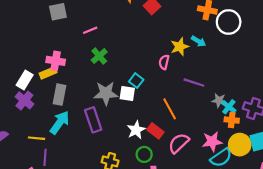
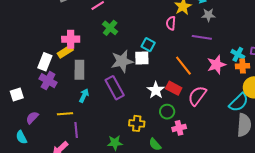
gray star: (219, 100) -> (208, 15), moved
cyan arrow: (60, 123) -> (84, 96), size x0.6
pink star: (212, 142) -> (216, 65), moved

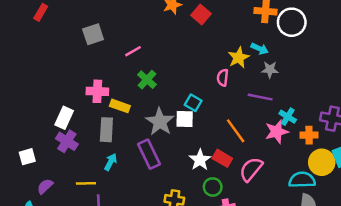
yellow rectangle: (65, 52) -> (120, 106), moved, turned 49
cyan cross: (238, 54) -> (288, 117), moved
gray star: (122, 61) -> (160, 122), turned -30
cyan semicircle: (239, 102) -> (302, 180), turned -140

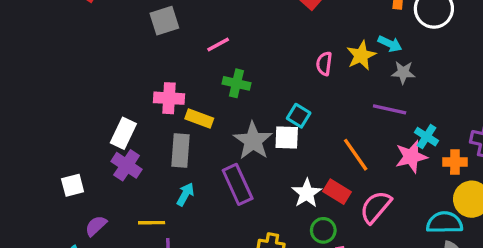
pink semicircle: (223, 78) -> (324, 64), moved
green cross: (147, 80) -> (236, 83), turned -30

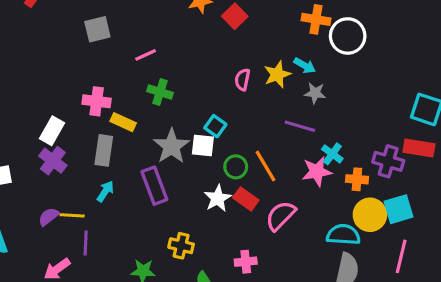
purple semicircle: (96, 226) -> (49, 217), moved
green circle: (323, 230) -> (236, 167), moved

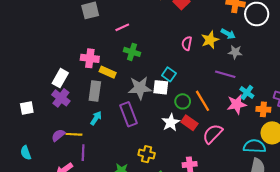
gray star: (171, 146) -> (140, 88), turned 30

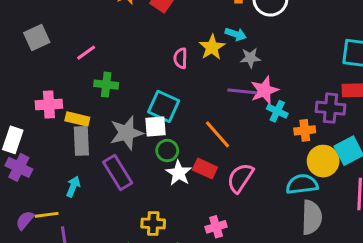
cyan square: (169, 74) -> (164, 106), size x1.5
gray rectangle: (95, 91) -> (81, 141), moved
green circle: (183, 101) -> (167, 151), moved
pink star: (237, 104) -> (264, 90), moved

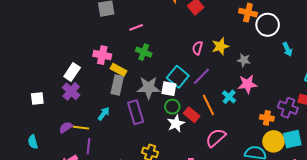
cyan arrow: (236, 34) -> (287, 49), moved, turned 32
purple line: (242, 91) -> (201, 76), moved, turned -66
cyan cross: (277, 111) -> (229, 97), moved
red rectangle: (205, 169) -> (192, 115), moved

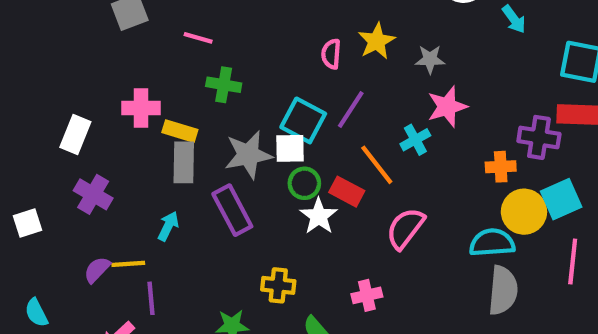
pink line: (136, 27) -> (198, 38), turned 48
white rectangle: (72, 72) -> (75, 134), moved
cyan cross: (229, 97) -> (415, 140), turned 32

